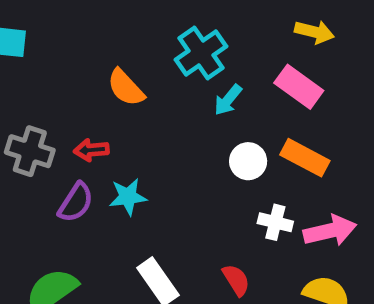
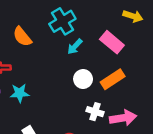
yellow arrow: (314, 32) -> (133, 16), moved
orange rectangle: (305, 158) -> (113, 79), turned -65

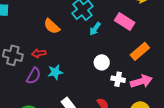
white circle: (83, 79) -> (102, 62), moved
orange rectangle: (113, 79) -> (140, 51), moved

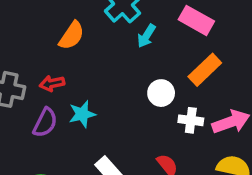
orange semicircle: (52, 26) -> (72, 36), turned -96
orange rectangle: (140, 51) -> (205, 70), moved

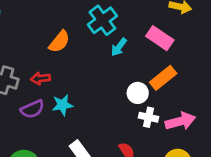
white circle: (161, 93) -> (138, 93), moved
purple semicircle: (45, 123) -> (32, 109), turned 35

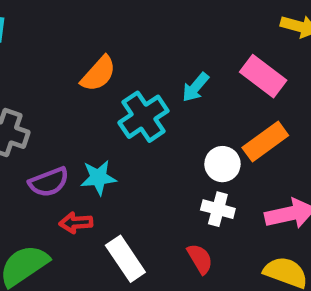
cyan cross: (102, 20) -> (144, 117), moved
red arrow: (40, 78) -> (76, 223), moved
white cross: (149, 117) -> (218, 209), moved

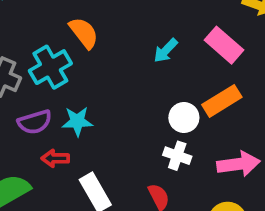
orange semicircle: (98, 74) -> (84, 33), turned -84
cyan cross: (144, 117) -> (50, 67), moved

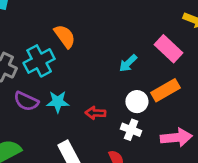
cyan arrow: (166, 50) -> (128, 63), moved
purple semicircle: (35, 122) -> (26, 101), turned 40
red arrow: (55, 158) -> (95, 113), moved

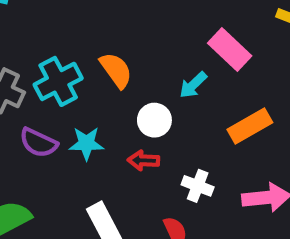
orange semicircle: (65, 36) -> (116, 70), moved
pink rectangle: (168, 49) -> (230, 50), moved
white circle: (137, 102) -> (154, 120), moved

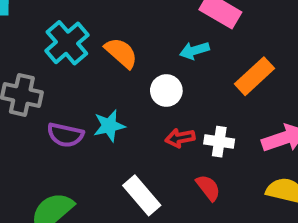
cyan cross: (58, 81) -> (67, 43), moved
cyan arrow: (193, 85) -> (194, 51), turned 40
red arrow: (144, 160) -> (180, 138), moved

